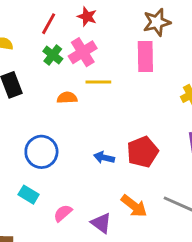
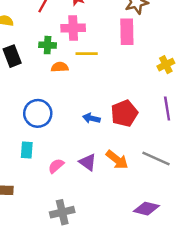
pink cross: (83, 52) -> (73, 28), turned 30
green cross: (53, 55) -> (48, 45), moved, turned -35
cyan rectangle: (29, 195) -> (27, 150), turned 63
purple triangle: (101, 223) -> (88, 162), moved

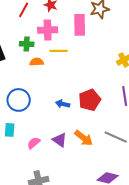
pink rectangle: (127, 32) -> (80, 25), moved

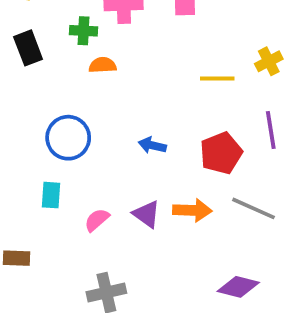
yellow line: (59, 51) -> (217, 78), moved
red pentagon: (90, 100) -> (221, 153), moved
orange arrow: (84, 138) -> (192, 210), turned -36

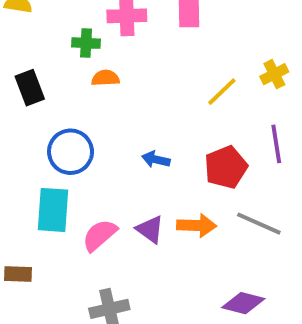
black rectangle: (28, 48) -> (30, 88), moved
yellow line: (217, 78) -> (222, 92), turned -44
cyan rectangle: (51, 195) -> (53, 210), size x1.6
pink semicircle: (97, 220) -> (100, 235), size x1.4

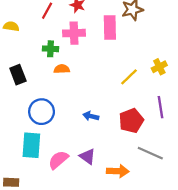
orange arrow: (197, 225) -> (118, 171), moved

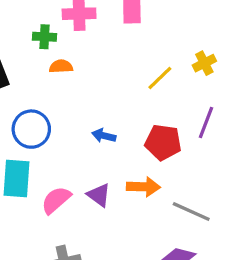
purple line: (160, 107) -> (206, 123), turned 30
red pentagon: (131, 121) -> (163, 142), turned 30
gray line: (150, 153) -> (191, 212), moved
orange arrow: (118, 171) -> (143, 187), moved

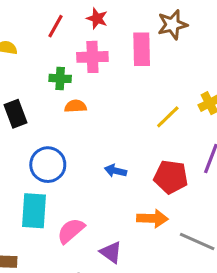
purple triangle: (99, 195) -> (111, 252), moved

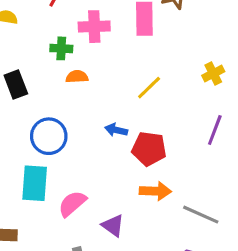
yellow line: (168, 117) -> (149, 88), moved
blue arrow: (115, 171) -> (116, 130), moved
red pentagon: (171, 177) -> (149, 149), moved

